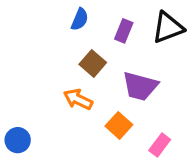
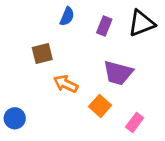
brown square: (93, 63) -> (42, 54), moved, turned 35

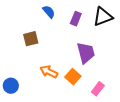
blue semicircle: (67, 16) -> (49, 12), turned -64
purple trapezoid: (118, 73) -> (86, 53), turned -120
orange arrow: (66, 84) -> (49, 72), moved

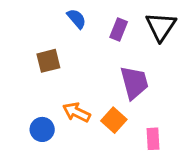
black triangle: (103, 17) -> (161, 26), turned -35
blue circle: (11, 86) -> (42, 129), moved
pink rectangle: (98, 89) -> (153, 139), turned -40

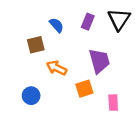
blue semicircle: (76, 19) -> (57, 25), moved
orange arrow: (76, 112) -> (57, 68), moved
orange square: (114, 120) -> (84, 89), turned 30

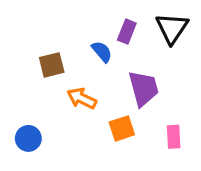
blue semicircle: (57, 25) -> (102, 52), moved
blue circle: (31, 96) -> (28, 138), moved
pink rectangle: (113, 103) -> (174, 137), moved

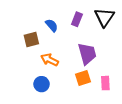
blue semicircle: (102, 52) -> (52, 25), moved
orange square: (122, 128) -> (83, 78), moved
blue circle: (28, 138) -> (42, 84), moved

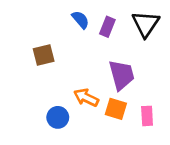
blue semicircle: (52, 25) -> (80, 20), moved
orange arrow: (50, 60) -> (86, 98), moved
orange square: (83, 78) -> (116, 109), turned 35

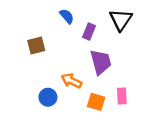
purple rectangle: (107, 27) -> (89, 31), moved
orange square: (116, 109) -> (96, 102), moved

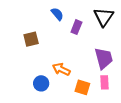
purple trapezoid: (101, 62) -> (104, 58), moved

